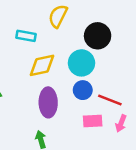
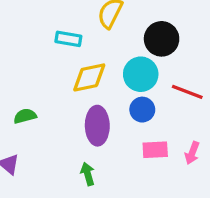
red line: (110, 100) -> (187, 92), moved

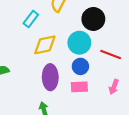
cyan rectangle: (68, 39) -> (31, 19), turned -63
pink rectangle: (155, 150) -> (79, 87), moved
pink arrow: (192, 153) -> (114, 87), moved

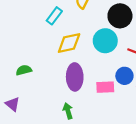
blue circle: (80, 66) -> (124, 76), moved

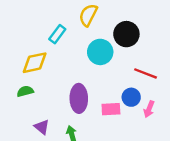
cyan circle: (105, 41) -> (100, 52), moved
yellow diamond: (69, 43) -> (35, 63), moved
purple triangle: (12, 104) -> (42, 127), moved

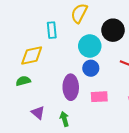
cyan rectangle: (57, 34) -> (52, 30), turned -42
blue circle: (131, 97) -> (91, 68), moved

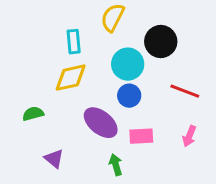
yellow diamond: (32, 56) -> (71, 78), moved
purple ellipse: (71, 87) -> (101, 123), turned -50
green arrow: (64, 119) -> (116, 165), moved

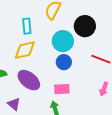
purple ellipse: (101, 123) -> (29, 80), moved
pink rectangle: (141, 136) -> (62, 89), moved

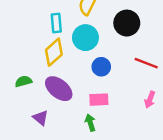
cyan circle: (63, 41) -> (85, 38), moved
yellow diamond: (25, 50) -> (54, 52), turned -30

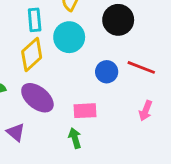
blue circle: (101, 67) -> (107, 72), moved

